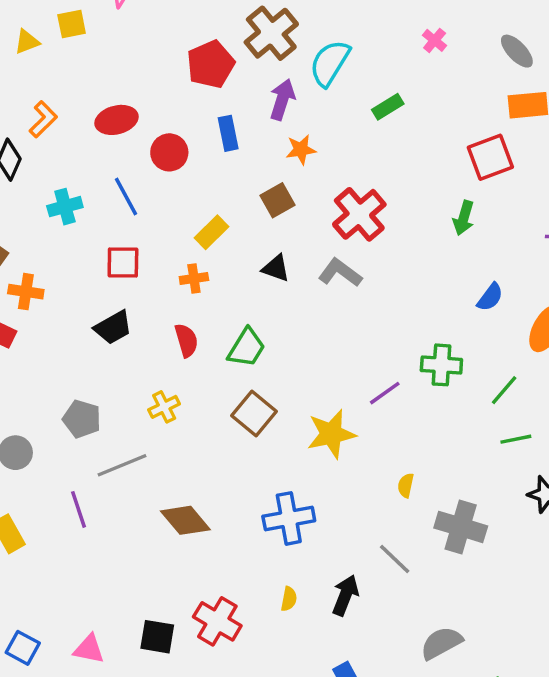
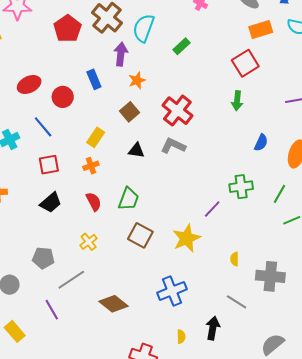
red pentagon: (211, 64) -> (67, 29), moved

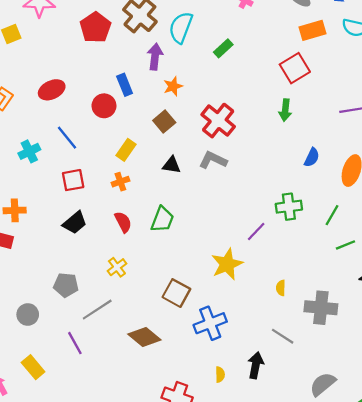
red circle: (63, 97) -> (104, 106), moved
brown square: (140, 235) -> (176, 293), moved

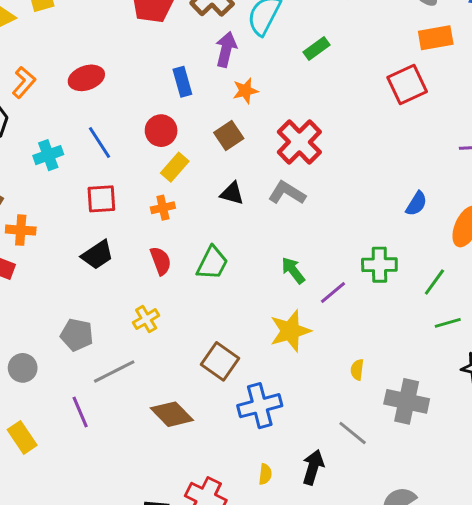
red circle: (104, 106) -> (161, 131), moved
green arrow: (285, 110) -> (293, 270), moved, turned 130

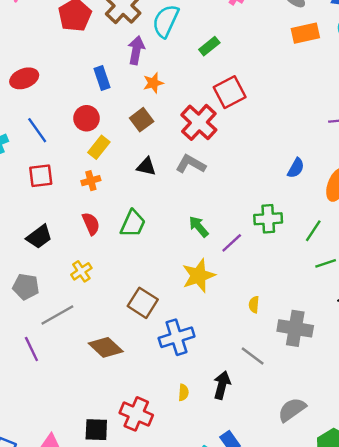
red square: (407, 85) -> (230, 92), moved
black trapezoid: (97, 255) -> (39, 237), moved

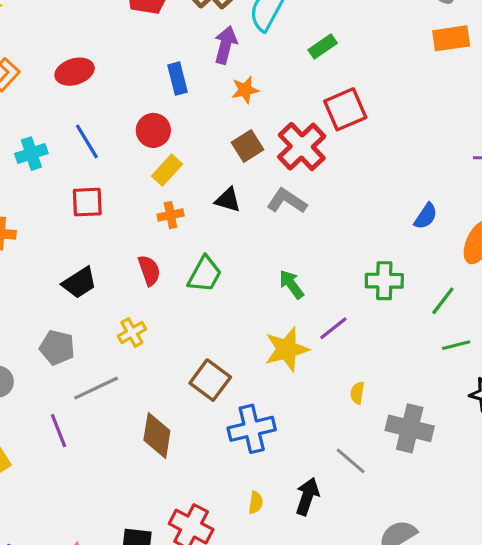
brown square: (142, 120) -> (248, 146), moved
orange cross: (91, 181) -> (171, 215), moved
purple line: (232, 243) -> (333, 328), moved
brown diamond: (106, 347) -> (157, 435), turned 52

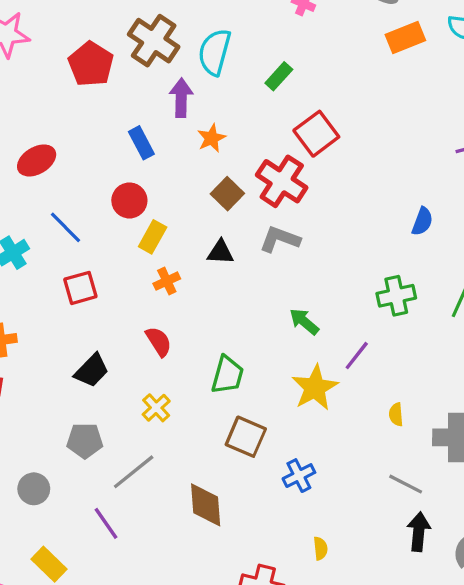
green trapezoid: (205, 274) -> (227, 375), moved
blue cross: (252, 429) -> (299, 476), size x0.7
black arrow: (307, 496) -> (419, 532), moved

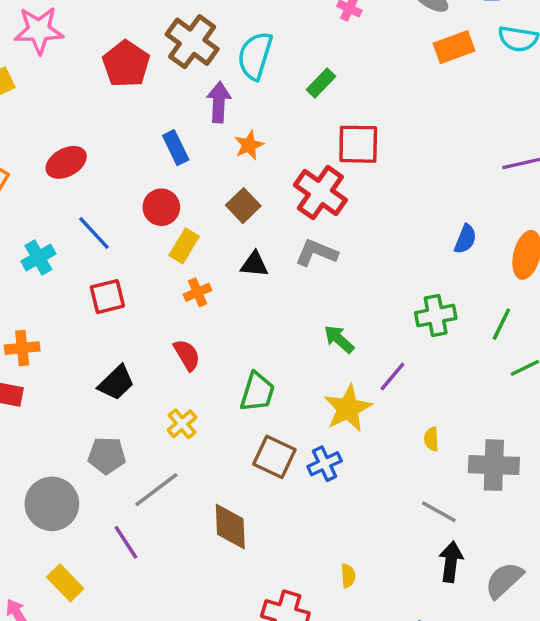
red square: (316, 134) -> (358, 144), turned 36
brown square: (227, 194) -> (243, 206), moved
blue cross: (299, 476) -> (325, 464), moved
gray circle: (34, 489) -> (52, 504), size x1.6

